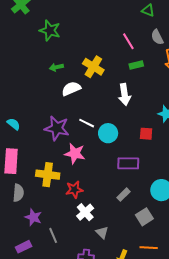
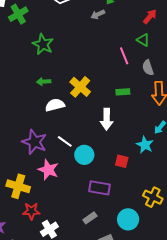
pink line: (128, 41) -> (124, 56), moved
red star: (74, 190) -> (31, 211), moved

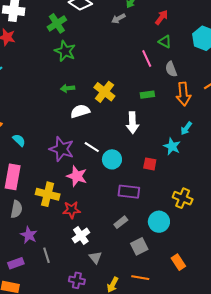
green cross: (18, 14) -> (57, 23), moved
red arrow: (150, 17) -> (162, 17), moved
red star: (31, 211) -> (72, 210), moved

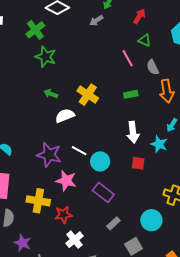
green arrow: (68, 88) -> (51, 94), turned 32
white arrow: (132, 123) -> (133, 132), moved
purple rectangle: (129, 192) -> (103, 192), moved, turned 35

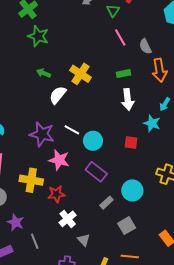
green triangle: (144, 40) -> (113, 11), moved, turned 40
white semicircle: (65, 116) -> (58, 95), turned -30
white arrow: (133, 132) -> (128, 100), moved
cyan circle: (151, 220) -> (132, 190), moved

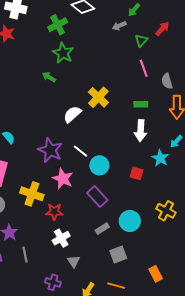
green arrow: (44, 73) -> (49, 77), moved

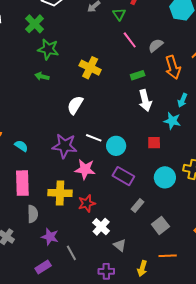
gray semicircle: (167, 81) -> (156, 45), turned 84
yellow cross: (98, 97) -> (90, 68), moved
cyan circle: (130, 221) -> (165, 177), moved

